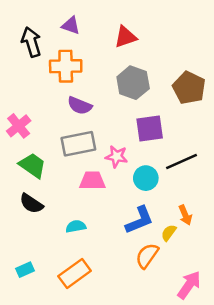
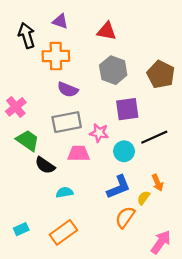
red triangle: (125, 37) -> (107, 31), turned 30
black semicircle: (31, 204) -> (45, 165), moved

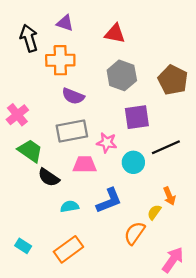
blue L-shape: (119, 187) -> (109, 201), moved
cyan rectangle: (21, 229) -> (23, 246), turned 56

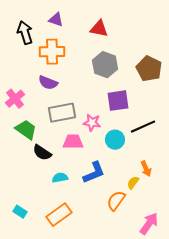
purple semicircle: (73, 96) -> (48, 83), moved

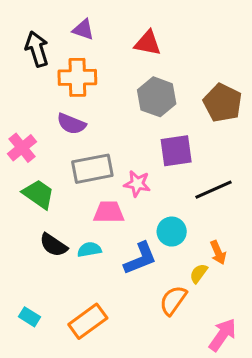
cyan circle: (115, 140) -> (172, 232), moved
black semicircle: (42, 153) -> (53, 245), moved
cyan semicircle: (60, 178) -> (89, 249), moved

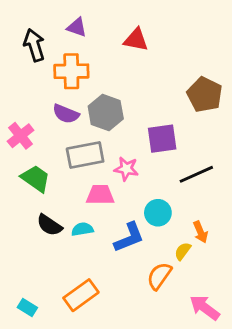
gray hexagon: (157, 97) -> (106, 112), moved
cyan rectangle: (29, 317) -> (27, 308), moved
pink arrow: (223, 335) -> (205, 308), turned -88

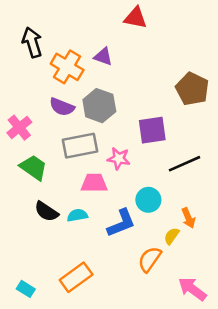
purple triangle: (77, 27) -> (103, 57), moved
red triangle: (136, 40) -> (135, 18), moved
orange cross: (71, 71) -> (67, 67), turned 32

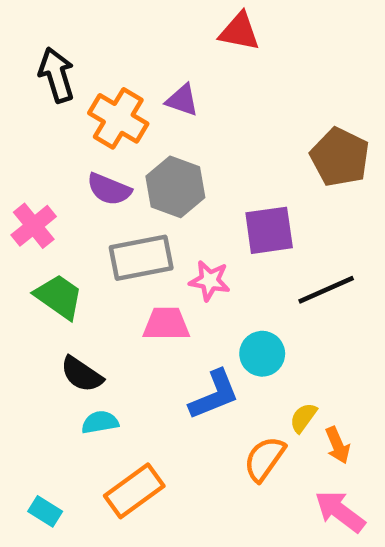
cyan semicircle: (77, 215) -> (100, 422), moved
orange arrow: (188, 218) -> (338, 445), moved

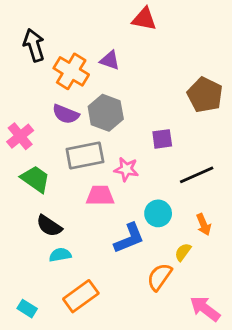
purple square: (269, 230) -> (162, 139), size x0.7
orange arrow: (338, 445) -> (204, 224), moved

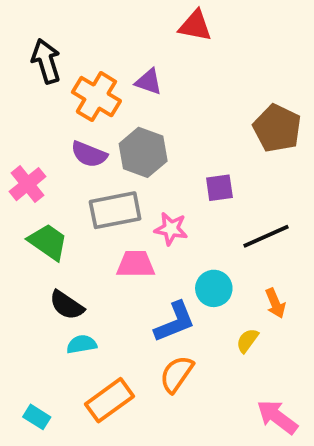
orange semicircle: (159, 277) -> (177, 374), moved

